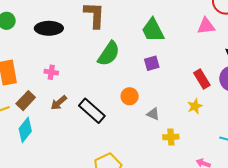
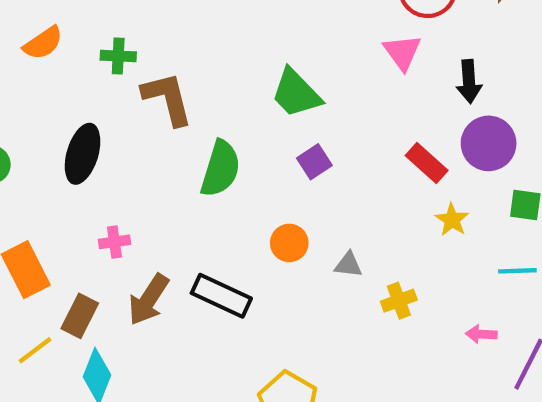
pink triangle: (206, 26) -> (402, 52), turned -42
black ellipse: (49, 28) -> (83, 154), turned -56
brown arrow: (59, 103) -> (149, 300), size x1.4
yellow star: (195, 106) -> (452, 220), moved

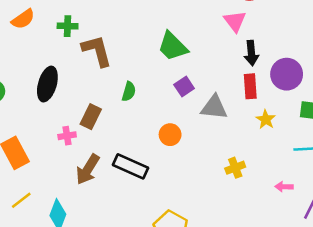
black arrow: (469, 82) -> (251, 53), moved
red rectangle: (427, 163) -> (250, 86), turned 45
green semicircle: (220, 169) -> (129, 92), size x0.6
gray triangle: (348, 265) -> (214, 107), moved, size x1.6
brown rectangle: (80, 316) -> (91, 117), moved

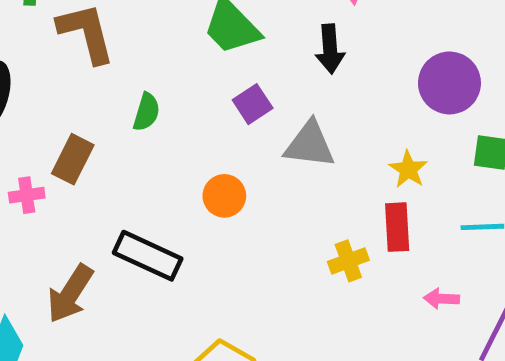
black arrow: (251, 53) -> (330, 49), moved
red rectangle: (250, 86) -> (397, 227), moved
brown arrow: (88, 169) -> (70, 294), moved

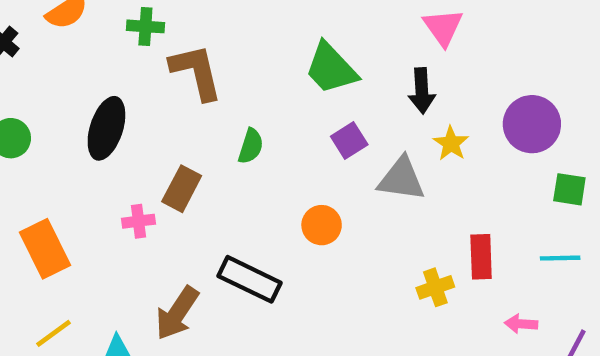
yellow star: (408, 169) -> (451, 143), moved

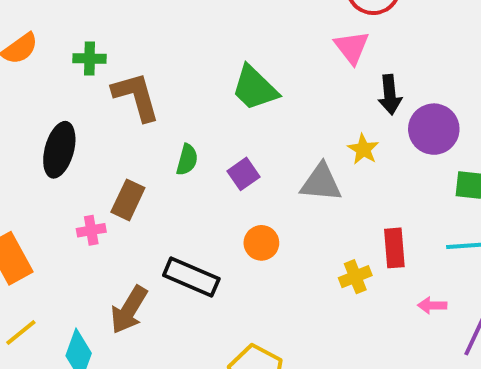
black arrow: (422, 91) -> (390, 95), moved
purple square: (349, 140) -> (244, 174), moved
orange circle: (322, 225) -> (261, 243), moved

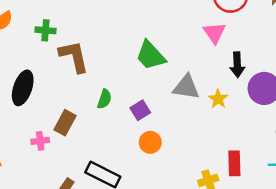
gray triangle: (321, 183) -> (186, 87), moved
orange circle: (261, 243) -> (150, 142), moved

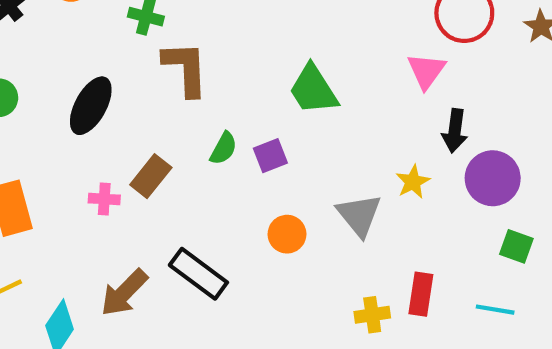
gray triangle: (186, 87) -> (359, 215), moved, turned 32
purple square: (140, 110) -> (270, 156), moved

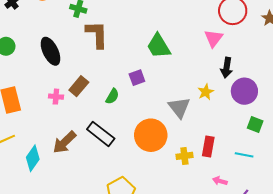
black ellipse: (91, 106) -> (50, 51), turned -56
green semicircle: (224, 148) -> (112, 96), moved
orange circle: (287, 234) -> (151, 135), moved, size x1.8

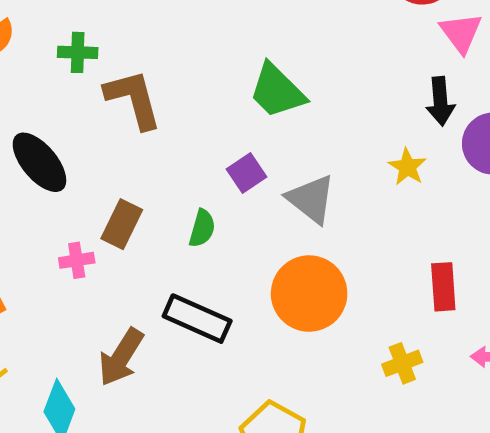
pink triangle: (214, 38) -> (461, 33), moved
gray triangle: (179, 107) -> (311, 199), moved
yellow cross: (184, 156) -> (402, 363), moved

